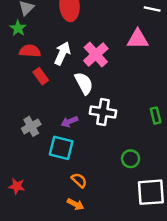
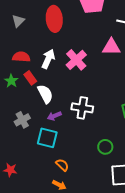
green star: (18, 28) -> (11, 81), moved
white semicircle: (84, 83) -> (45, 94), moved

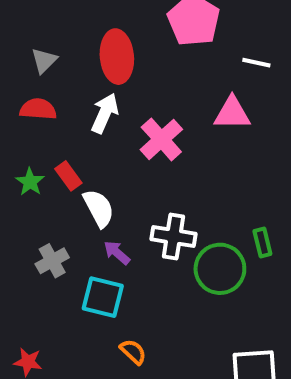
red semicircle: (21, 57) -> (38, 109), moved
white arrow: (48, 59) -> (105, 113), moved
purple arrow: (54, 116) -> (117, 253), turned 64
green circle: (105, 147) -> (220, 269), moved, size x1.6

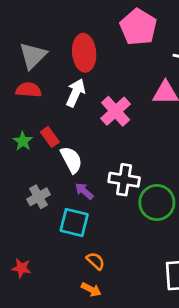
gray triangle: (44, 61) -> (33, 56), size x1.5

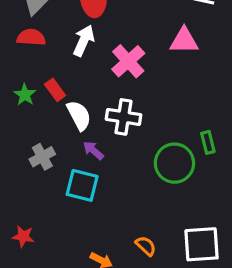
white cross: (124, 180) -> (124, 117), moved
orange semicircle: (96, 261) -> (146, 246), moved

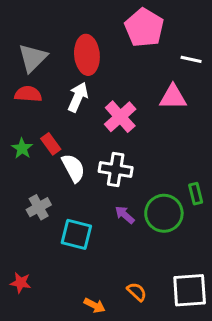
purple arrow: (93, 150) -> (125, 215), moved

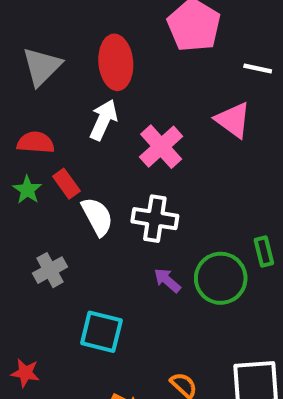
red semicircle: (28, 94) -> (36, 143), moved
pink triangle: (173, 97) -> (233, 120), turned 36
cyan square: (76, 234) -> (101, 332), moved

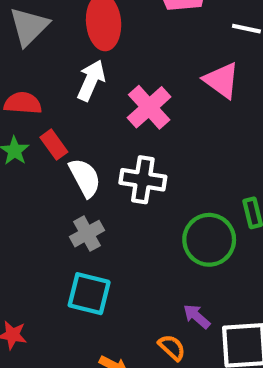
gray cross: (50, 270) -> (87, 234), moved
purple arrow: (167, 280) -> (197, 316), moved

